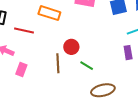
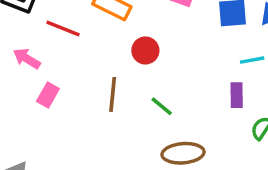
red circle: (71, 47) -> (145, 50), moved

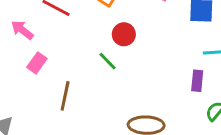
brown line: (113, 94) -> (65, 96), moved
green line: (162, 106) -> (108, 61), moved

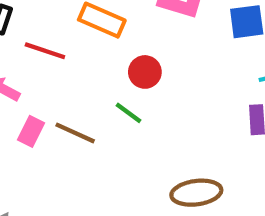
brown line: (65, 96) -> (75, 133), moved, turned -68

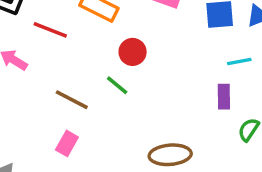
pink rectangle: (31, 131) -> (67, 143), moved

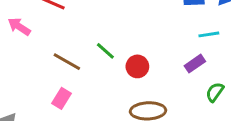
red circle: (133, 52) -> (137, 66), moved
purple rectangle: (224, 97) -> (195, 64), turned 54

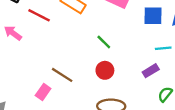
green line: (105, 51) -> (104, 42), moved
brown line: (67, 62) -> (62, 75), moved

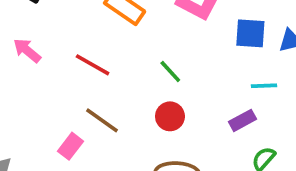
red line: (39, 15) -> (93, 65), moved

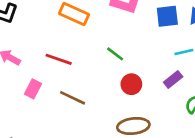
red circle: (170, 116) -> (131, 84), moved
pink rectangle: (70, 146) -> (33, 89), moved

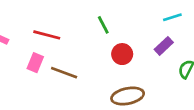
green line: (115, 54) -> (103, 25), turned 30
pink rectangle: (33, 89) -> (35, 63), moved

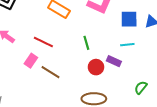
cyan line: (172, 17) -> (127, 45), moved
purple rectangle: (164, 46) -> (114, 61), moved, turned 56

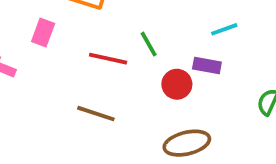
red line: (43, 42) -> (108, 59), moved
pink rectangle: (31, 61) -> (43, 33), moved

